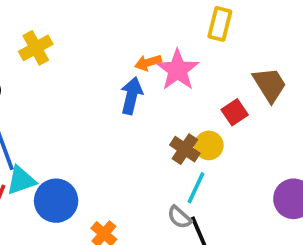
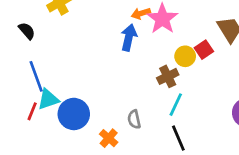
yellow circle: (209, 145) -> (185, 56), moved
brown cross: (185, 149) -> (168, 76), turned 30
gray semicircle: (179, 217) -> (134, 119), moved, turned 36

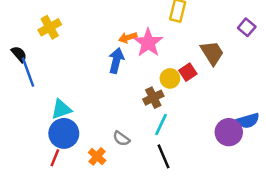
blue line: (36, 76) -> (28, 72), moved
cyan triangle: (48, 99) -> (61, 109), moved
red line: (32, 111) -> (55, 158), moved
gray semicircle: (134, 119) -> (121, 139), turned -42

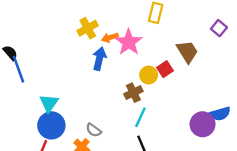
yellow cross: (50, 27) -> (88, 28), moved
cyan triangle: (61, 109) -> (49, 103), turned -36
gray semicircle: (121, 139) -> (94, 130), moved

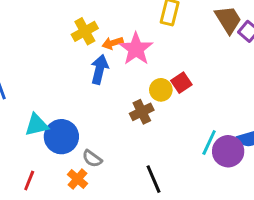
brown trapezoid: (187, 52) -> (228, 20), moved
cyan triangle: (49, 103) -> (37, 125), turned 42
cyan line: (140, 117) -> (209, 143), moved
blue circle: (51, 125) -> (61, 137), moved

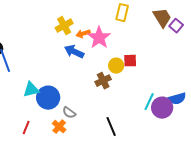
blue arrow: (99, 69) -> (74, 52), turned -78
red square: (181, 83) -> (130, 61), turned 32

